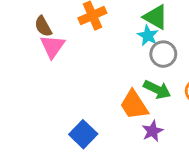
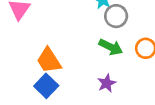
orange trapezoid: (134, 105) -> (49, 60), moved

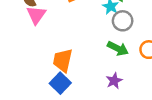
orange trapezoid: (49, 60) -> (63, 60), turned 45

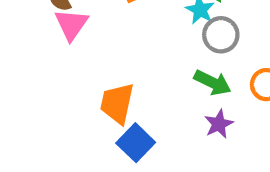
purple star: (114, 81) -> (219, 124), moved
blue square: (60, 83) -> (136, 143), moved

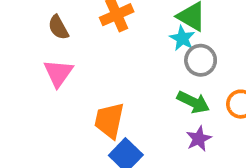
pink triangle: (71, 24) -> (58, 73), moved

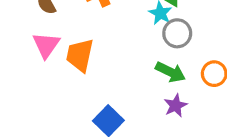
orange trapezoid: (109, 120) -> (80, 55), moved

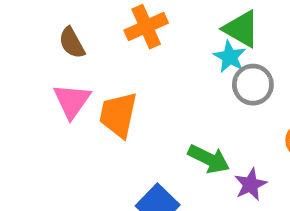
green arrow: (170, 72) -> (209, 159), moved

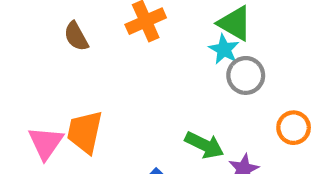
pink triangle: (72, 101) -> (46, 143), moved
orange trapezoid: (118, 115) -> (85, 132), moved

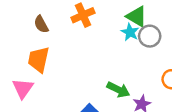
gray circle: (246, 75) -> (150, 36), moved
orange trapezoid: (85, 132) -> (39, 60), moved

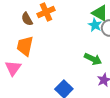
orange cross: (83, 15) -> (46, 12), moved
green arrow: (118, 90) -> (93, 59), moved

